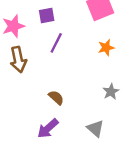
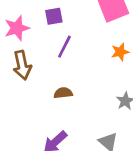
brown semicircle: (56, 98) -> (63, 93), moved, turned -49

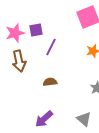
purple square: (54, 16) -> (36, 30), moved

